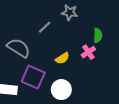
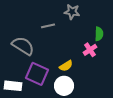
gray line: (45, 27) -> (48, 26), turned 32
yellow semicircle: (62, 58) -> (66, 66), moved

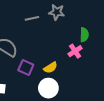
gray line: (48, 26) -> (32, 18), moved
purple square: (37, 74) -> (26, 68), moved, size x0.7

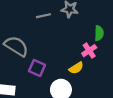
yellow semicircle: (50, 68) -> (76, 68), moved

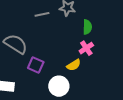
green semicircle: (99, 33) -> (87, 27), moved

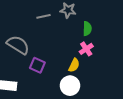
yellow semicircle: (74, 65) -> (74, 65), turned -32
white circle: (59, 86) -> (70, 86), moved

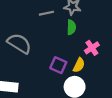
green semicircle: (87, 29) -> (71, 27), moved
purple square: (37, 65) -> (58, 65), moved

